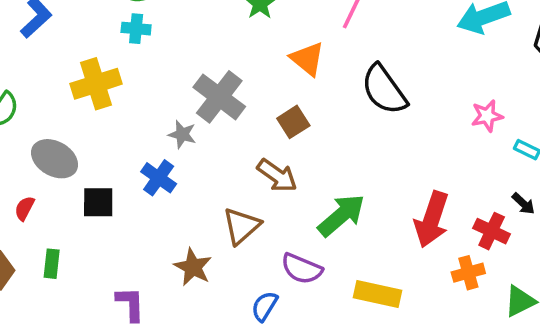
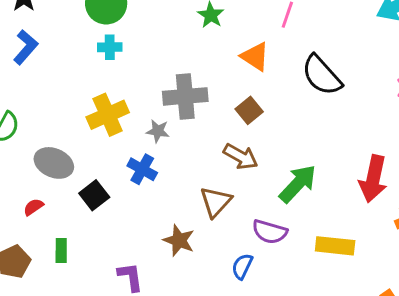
yellow cross: (96, 84) -> (108, 115), moved
gray cross: (219, 97) -> (185, 96), turned -36
black square: (98, 202) -> (94, 195), turned -32
red semicircle: (24, 208) -> (33, 207), turned 35

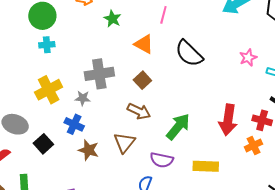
brown star: (179, 240) -> (89, 150), moved

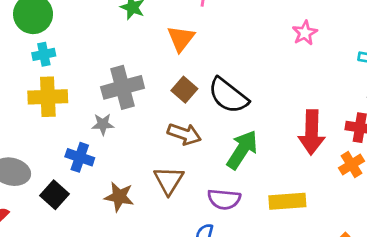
orange triangle: (144, 44) -> (181, 38), turned 45
black semicircle: (189, 53) -> (228, 96), moved
pink star: (248, 58) -> (305, 33), moved
yellow cross: (49, 90) -> (48, 97), moved, turned 32
blue cross: (74, 124) -> (80, 157), moved

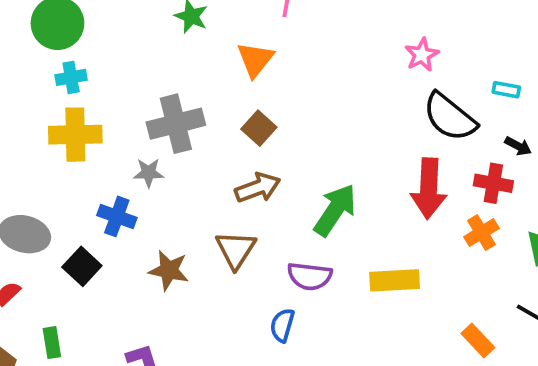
black semicircle: (228, 96) -> (450, 117), moved
brown arrow: (184, 134) -> (258, 188), turned -40

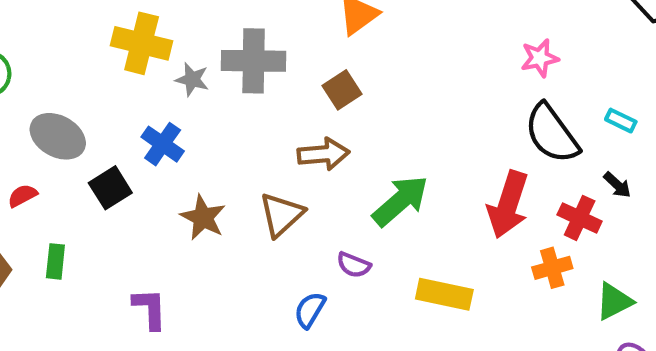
gray star: (149, 173) -> (192, 79), moved
purple semicircle: (310, 276) -> (354, 265), size x0.7

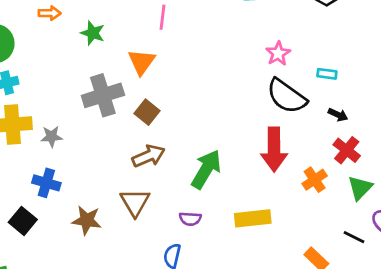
pink star: (540, 58) -> (278, 54), moved
gray cross: (254, 61) -> (103, 95), moved
red cross: (580, 218) -> (347, 150), moved, turned 32

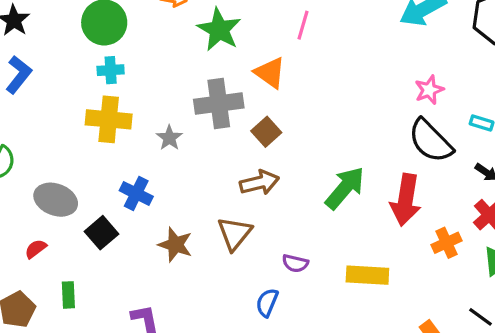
green star: (93, 33) -> (219, 30), size x1.5
orange triangle: (142, 62) -> (270, 73), turned -40
gray star: (51, 137) -> (169, 138), moved, turned 30
green arrow: (206, 169) -> (345, 188), moved

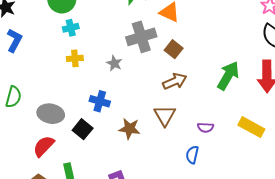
yellow cross: (109, 119) -> (75, 58), size x0.6
red semicircle: (36, 249) -> (44, 146), size x1.6
yellow rectangle: (367, 275) -> (251, 127), turned 35

